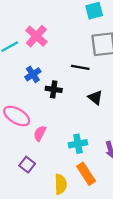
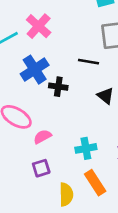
blue cross: (33, 74) -> (35, 70), size x1.5
pink semicircle: (40, 133) -> (42, 137), turned 35
purple square: (27, 165) -> (41, 168), moved, turned 35

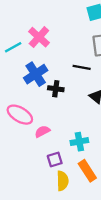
purple square: (41, 168) -> (55, 160), moved

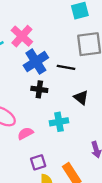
blue cross: (36, 74) -> (36, 62), moved
cyan cross: (79, 142) -> (59, 122), moved

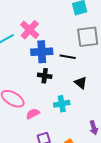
blue cross: (36, 62) -> (42, 52), turned 30

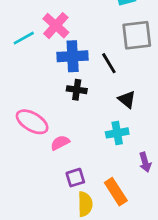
black line: (68, 57) -> (109, 63), turned 49
cyan cross: (62, 104) -> (117, 133), moved

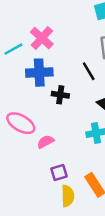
blue cross: (73, 56) -> (39, 73), moved

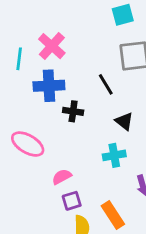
cyan line: (13, 49) -> (19, 59), turned -54
pink semicircle: (45, 142) -> (62, 177), moved

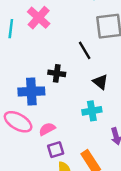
blue cross: (49, 86) -> (31, 91), moved
pink ellipse: (28, 144) -> (18, 122), moved

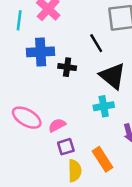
black triangle: (100, 82) -> (113, 76), size x1.6
blue cross: (31, 91) -> (41, 52), moved

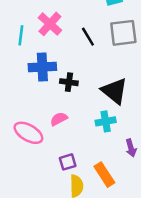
black line: (96, 43) -> (88, 37), moved
pink semicircle: (57, 125) -> (59, 119), moved

